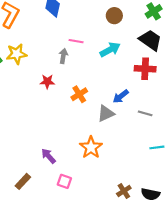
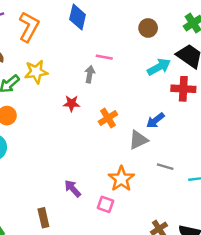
cyan arrow: (110, 50) -> (159, 67), moved
gray line: (145, 113) -> (165, 167), moved
brown rectangle: (23, 181) -> (43, 218), turned -56
pink square: (64, 181) -> (105, 204), moved

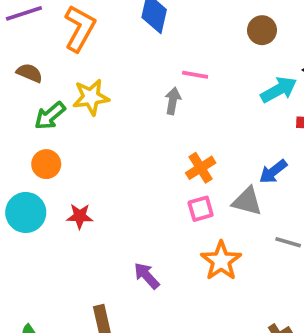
red star: (71, 103) -> (80, 216), moved
gray triangle: (138, 140) -> (247, 201), turned 40
pink square: (105, 204) -> (201, 209), moved, turned -35

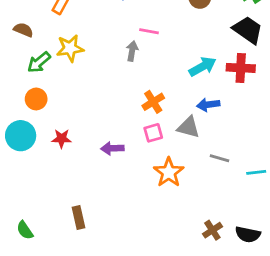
cyan arrow: (279, 90) -> (203, 67), moved
blue arrow: (273, 172) -> (208, 105), turned 30
purple arrow: (147, 276) -> (112, 148), moved, turned -50

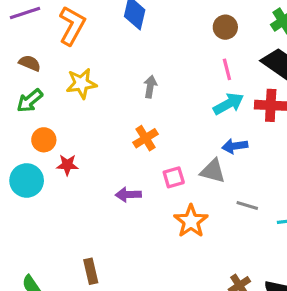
pink line: (149, 31) -> (227, 69), moved, turned 66
green arrow: (39, 62) -> (30, 101), moved
orange cross: (153, 102) -> (146, 138), moved
red star: (62, 138) -> (67, 165), moved

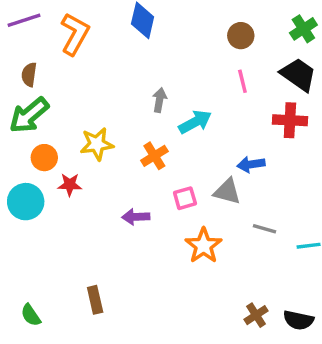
brown semicircle: (30, 63) -> (29, 75), turned -105
yellow star: (81, 83) -> (97, 144), moved
green arrow: (30, 101) -> (29, 115), size x1.4
cyan arrow: (228, 104) -> (195, 122), moved

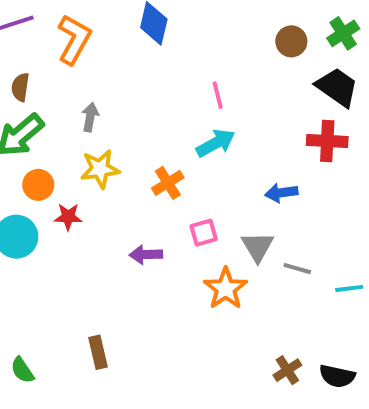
brown circle: (241, 36) -> (291, 41), moved
pink line: (242, 81) -> (218, 95), moved
gray arrow: (159, 100) -> (90, 117), moved
gray triangle: (227, 191) -> (257, 247), moved, turned 44

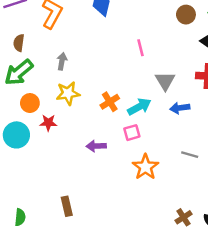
cyan arrow: (216, 143) -> (139, 107), moved
gray triangle: (257, 247) -> (165, 81), moved
green semicircle: (22, 370) -> (20, 217), turned -140

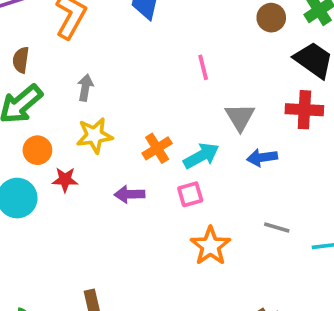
purple arrow: (96, 146) -> (129, 194), moved

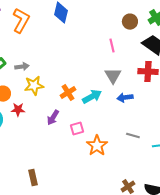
pink line: (203, 67) -> (112, 46), moved
gray arrow: (85, 88) -> (22, 67), moved, turned 72
purple arrow: (129, 194) -> (53, 118), turned -56
pink square: (190, 194) -> (77, 129), moved

